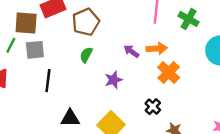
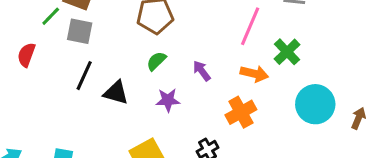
orange arrow: (157, 49) -> (254, 74), moved
green semicircle: (86, 55) -> (156, 61), moved
black triangle: (70, 118) -> (116, 93), moved

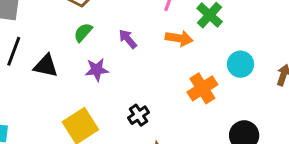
cyan circle: (315, 104) -> (240, 64), size x0.7
orange cross: (241, 112) -> (202, 88), moved

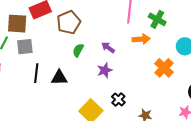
purple star: (97, 70) -> (105, 70), moved
black cross: (139, 115) -> (118, 99), moved

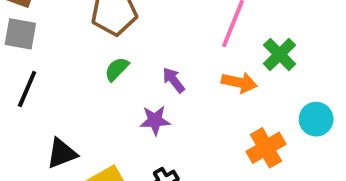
black triangle: (59, 78) -> (62, 153), moved, turned -36

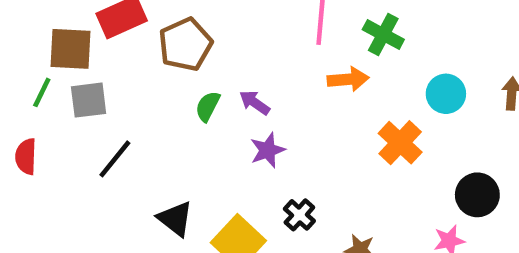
purple arrow: (174, 80) -> (255, 103), moved
black line: (27, 89) -> (115, 159), turned 33
black triangle: (62, 153) -> (175, 219), turned -44

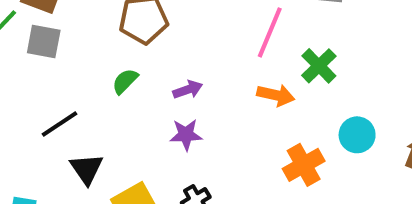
purple arrow: (255, 103) -> (188, 90), turned 108
green semicircle: (208, 106) -> (125, 81), moved
black line: (115, 159) -> (59, 124), moved

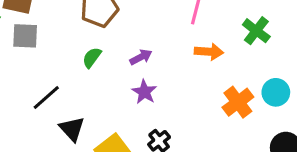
green cross: (319, 66) -> (256, 31), moved
purple star: (186, 135) -> (144, 92), turned -30
cyan circle: (357, 135) -> (276, 92), moved

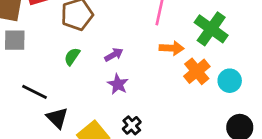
green cross: (256, 31) -> (211, 29), size x1.4
black line: (46, 97) -> (35, 92), turned 70
orange cross: (238, 102) -> (197, 71), moved

